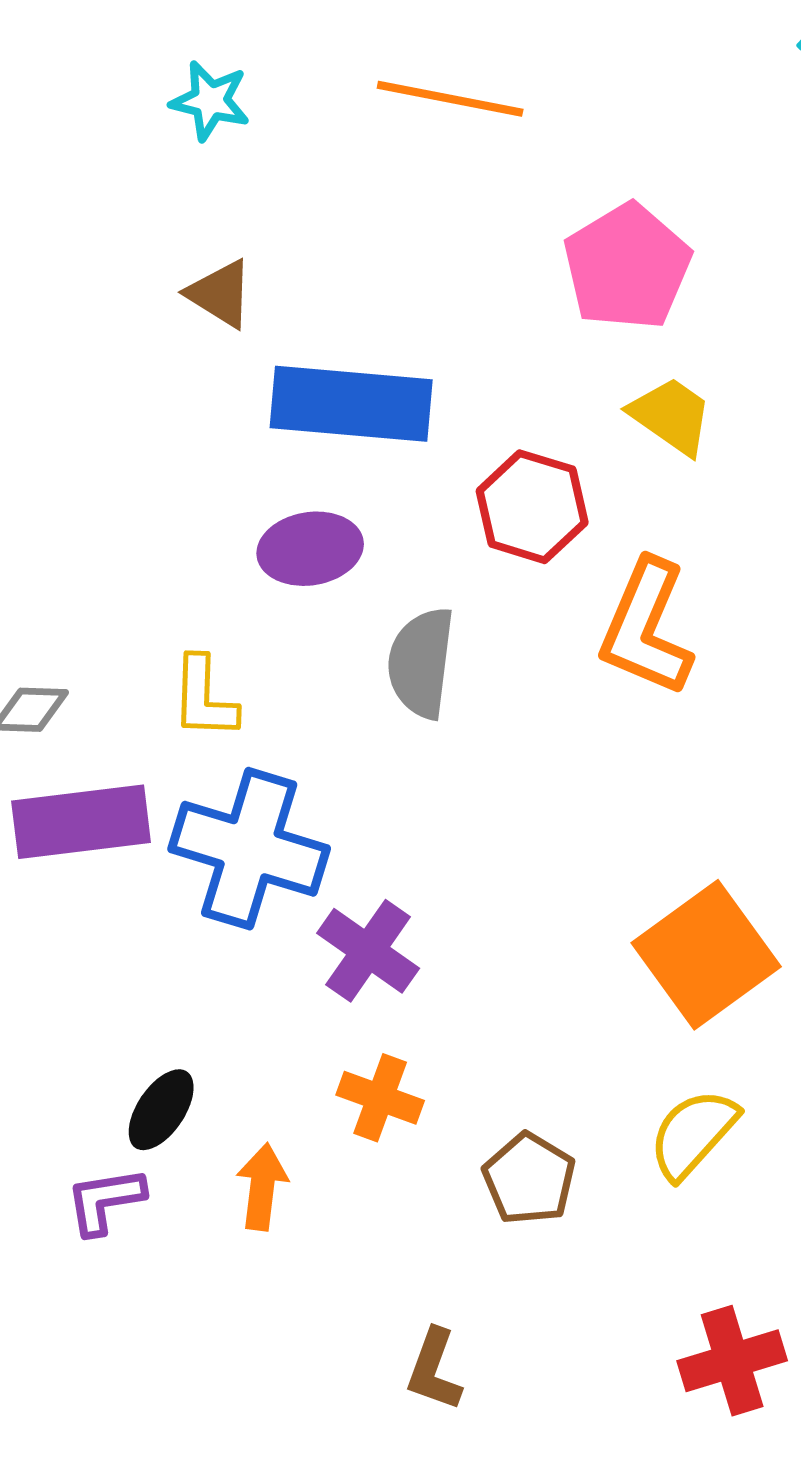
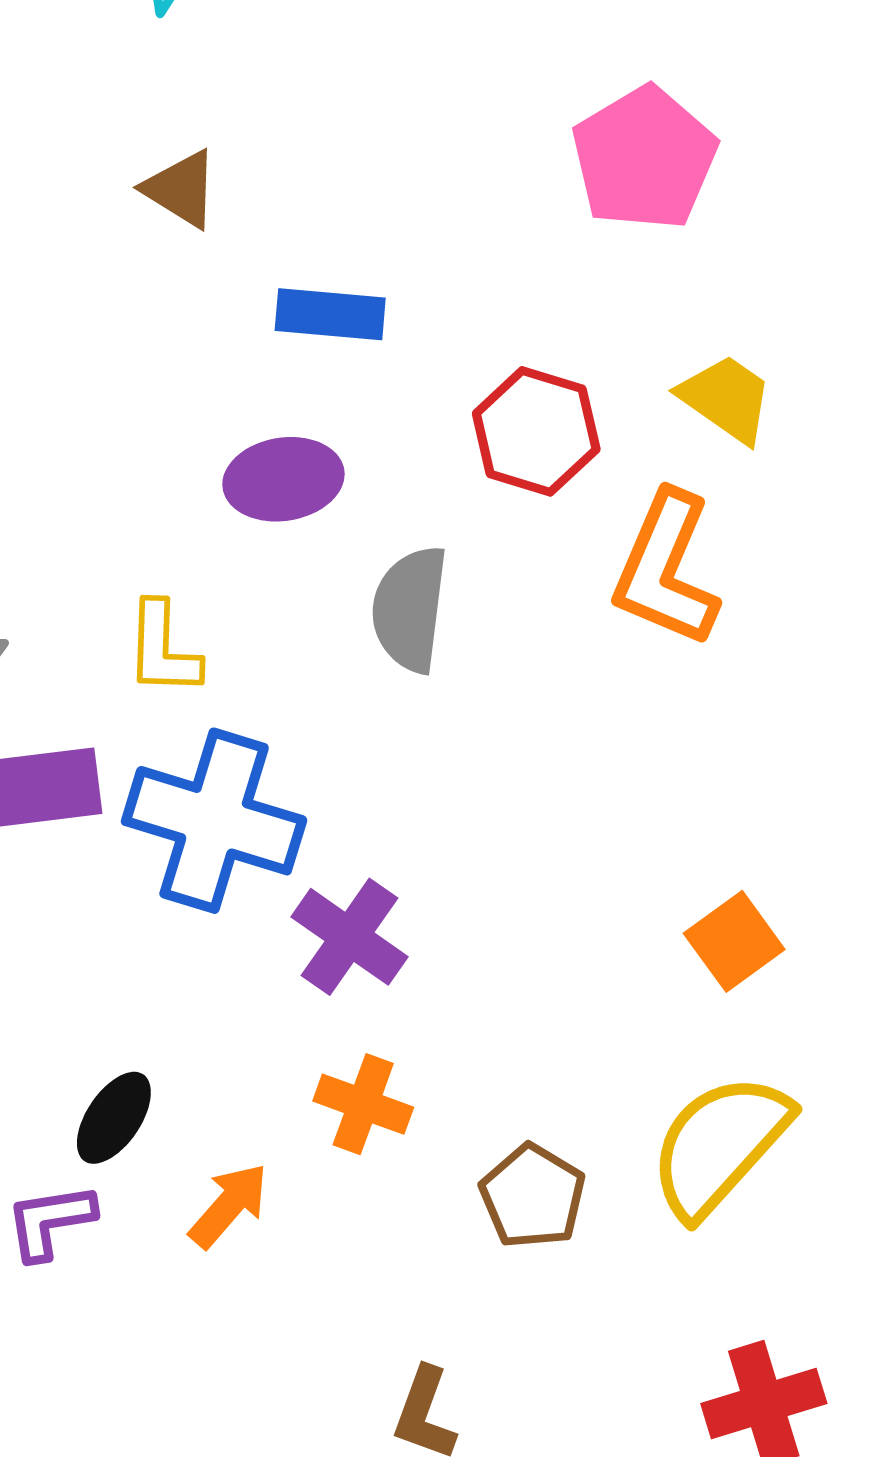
blue rectangle: (351, 404) -> (330, 314), size x0.6
yellow trapezoid: (671, 416) -> (726, 398), moved
orange square: (706, 955) -> (734, 941), size x0.6
yellow semicircle: (693, 1134) -> (719, 1145), size x1.4
orange arrow: (262, 1187) -> (229, 1205), turned 34

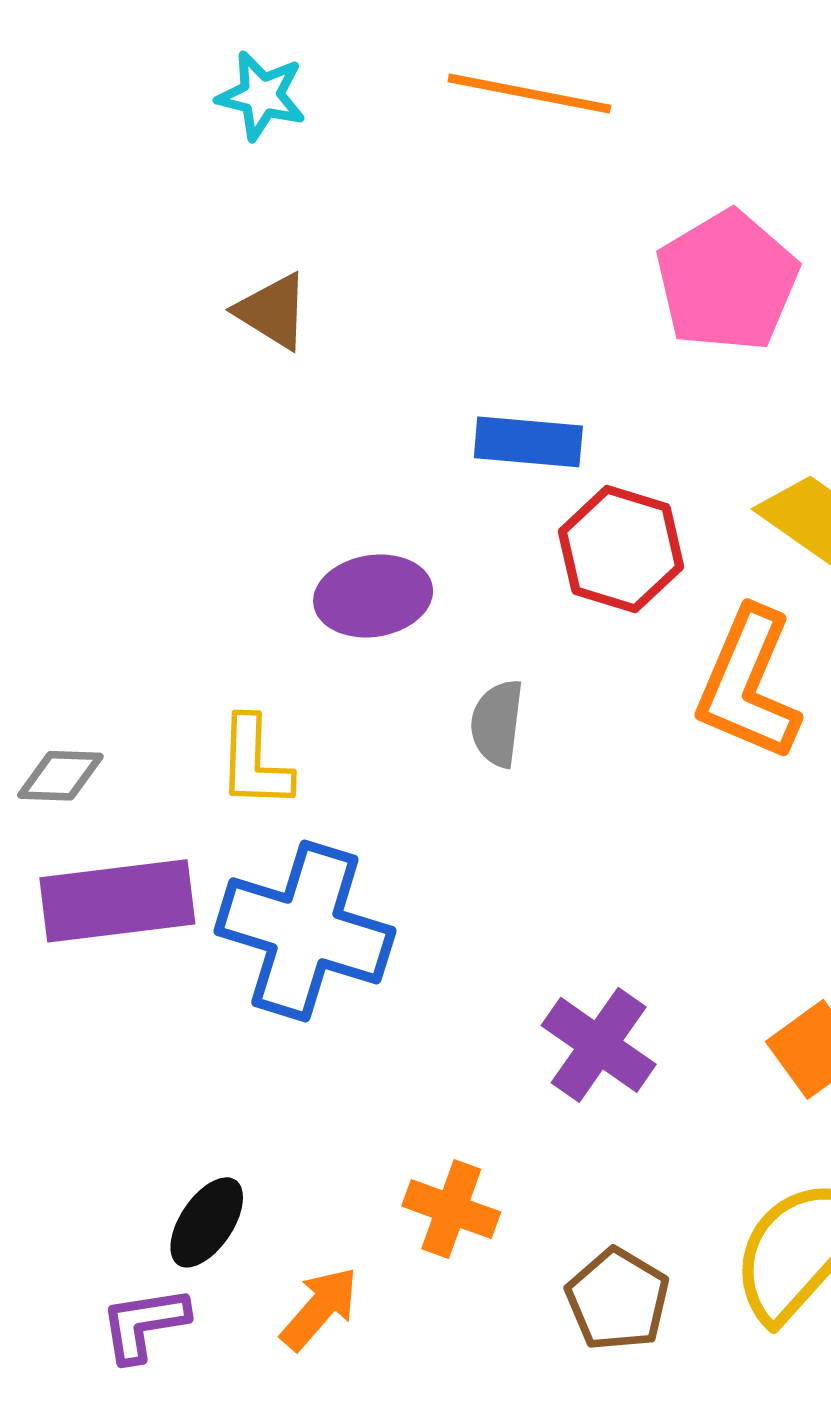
blue rectangle: (330, 314) -> (528, 442), moved
gray semicircle: (410, 609) -> (497, 723), size x0.7
purple cross: (349, 937) -> (599, 1045), moved

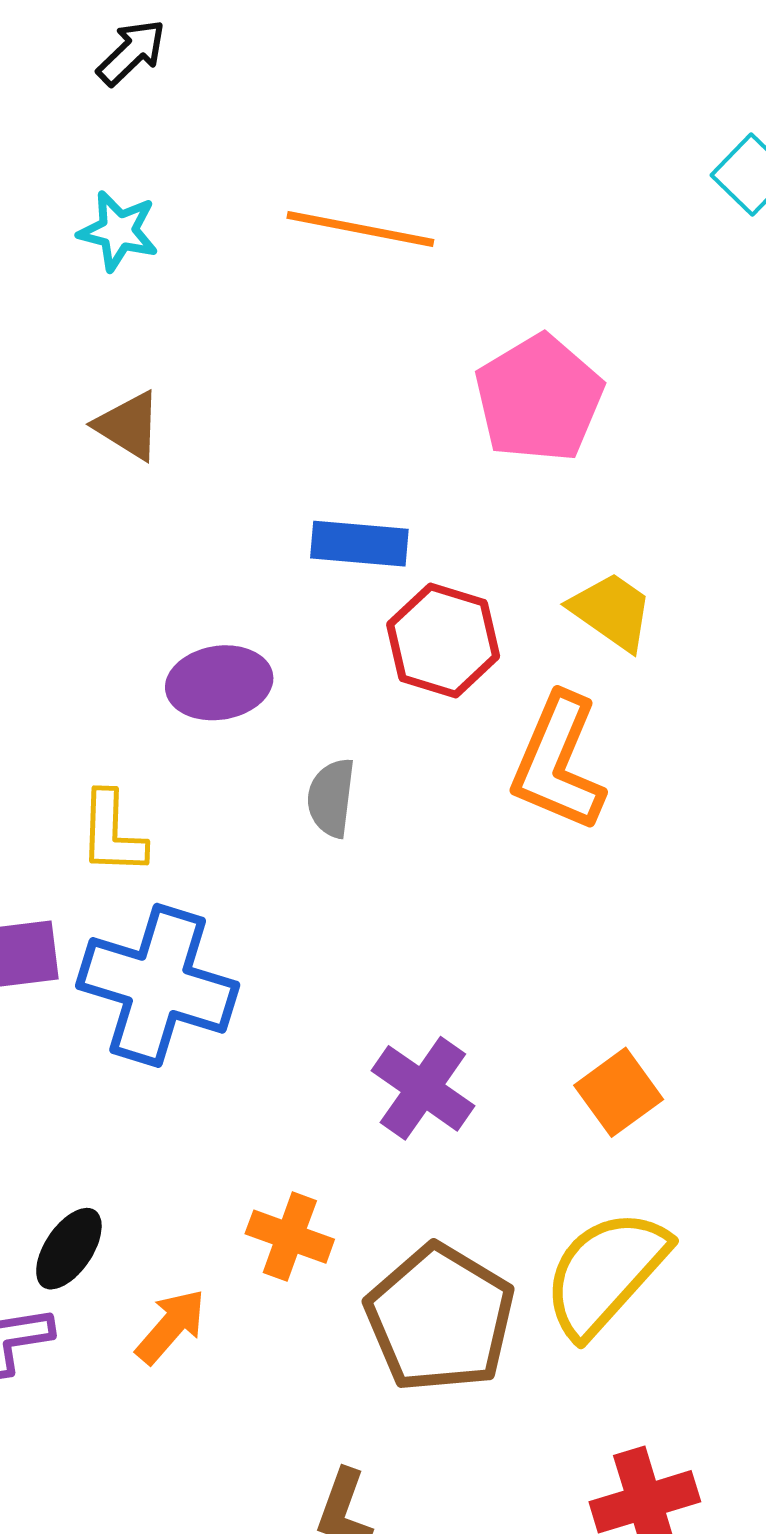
brown pentagon: (618, 1299) -> (440, 1318), size x1.6

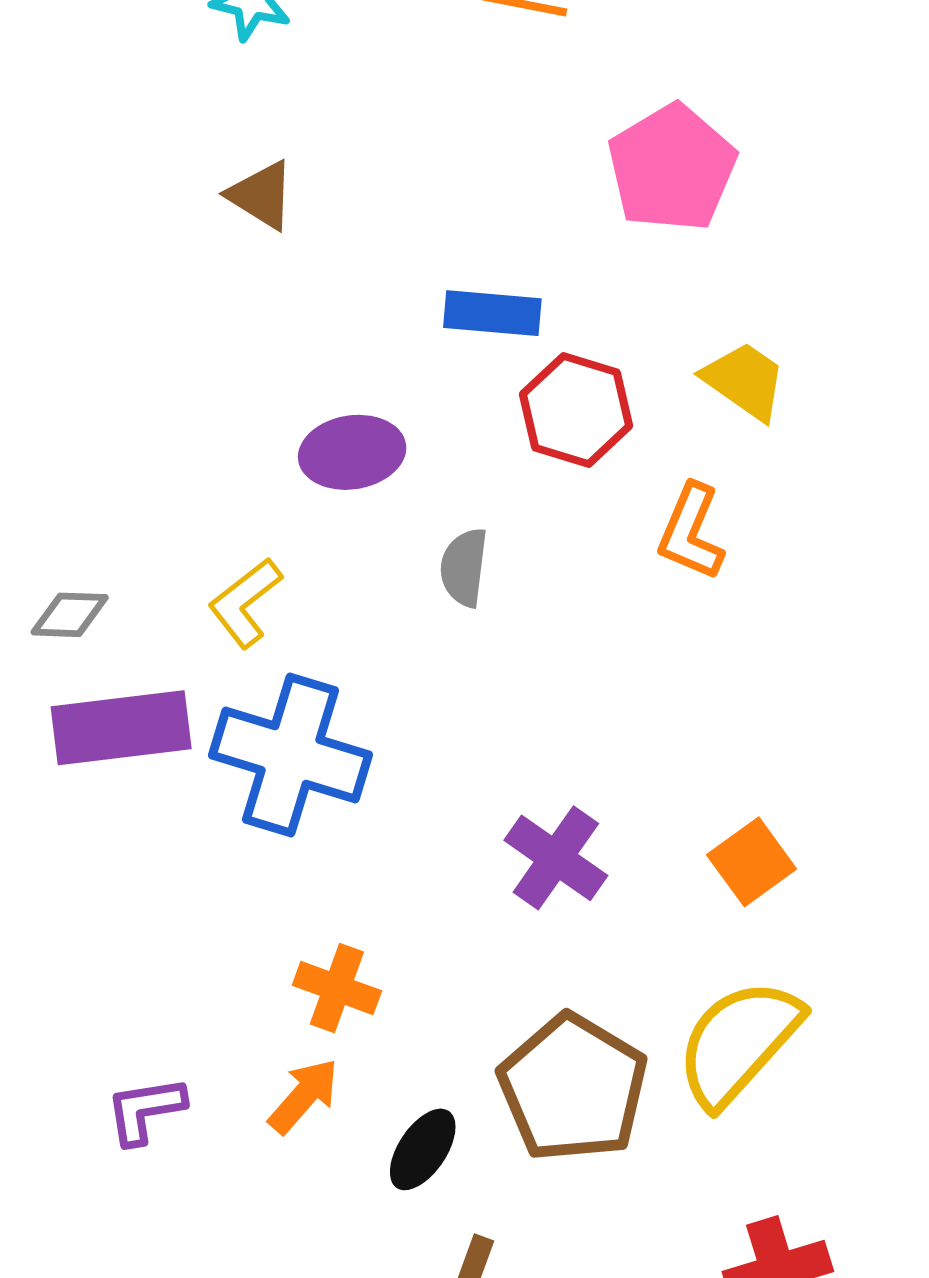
orange L-shape: (558, 763) -> (691, 532), size x0.7
yellow L-shape: (112, 833) -> (245, 603), turned 50
orange cross: (290, 1237) -> (337, 988), moved
black ellipse: (69, 1249) -> (423, 1149), moved

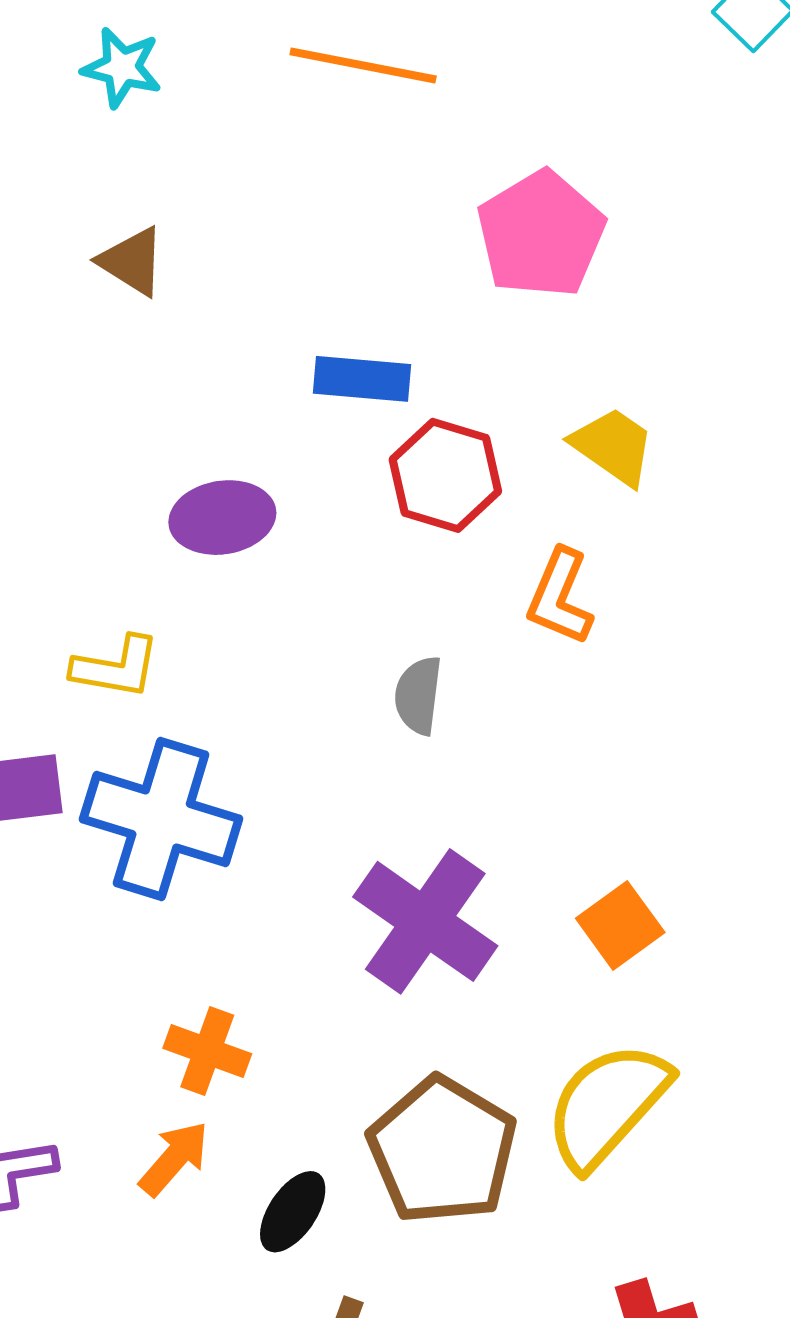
gray semicircle: (464, 567) -> (418, 695), moved
yellow L-shape: (245, 603) -> (116, 667), turned -132
purple cross: (556, 858) -> (425, 921), size x1.4

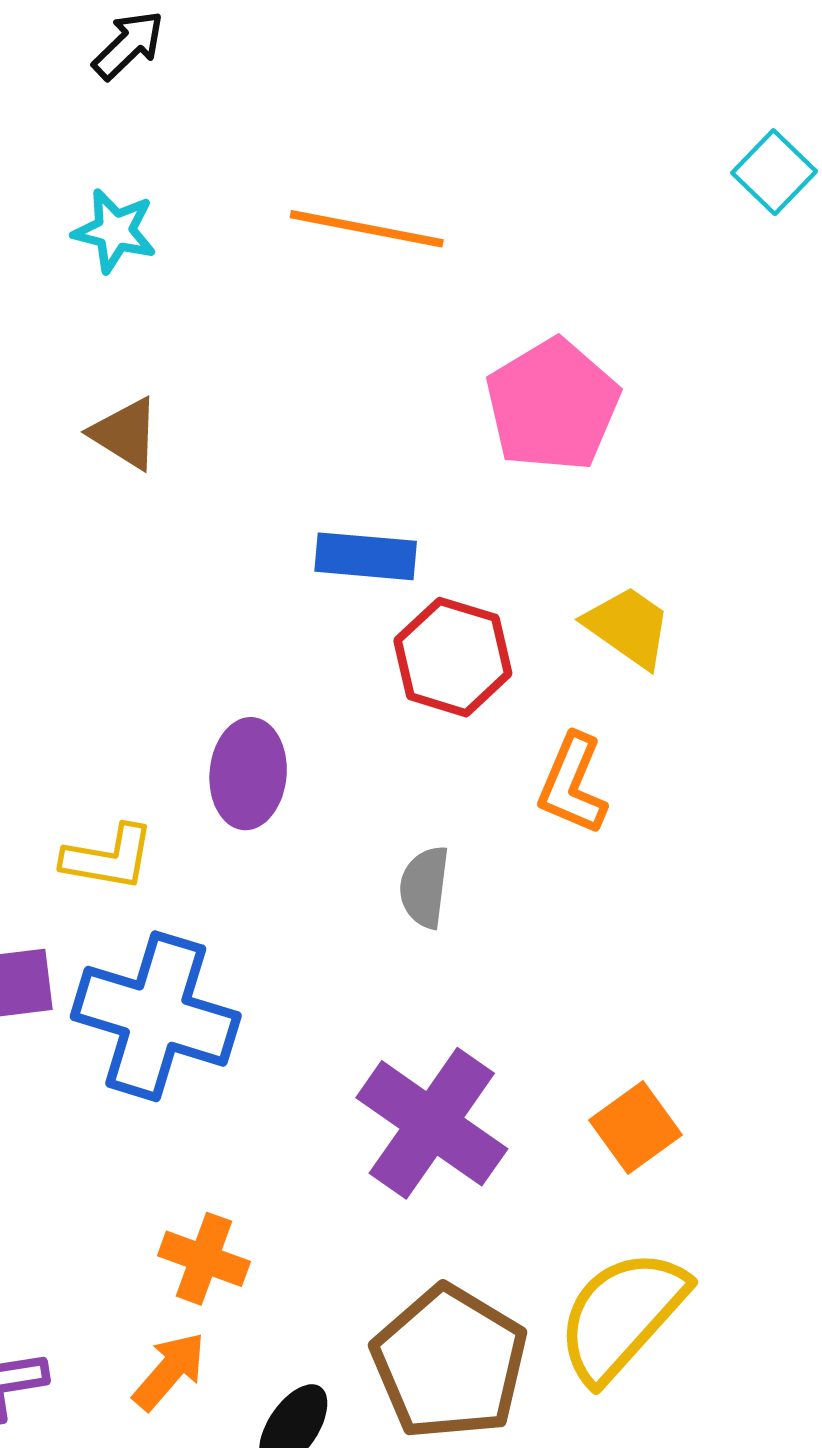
purple ellipse: (222, 518) -> (248, 774), moved, turned -76

